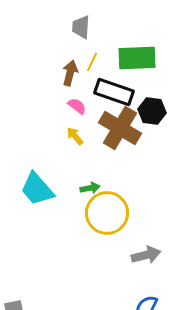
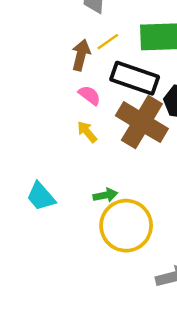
yellow line: (92, 62) -> (108, 42), turned 30
cyan trapezoid: (37, 189) -> (41, 196), size x0.7

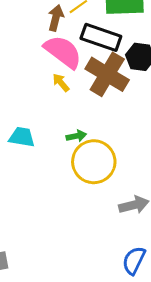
pink semicircle: (90, 95) -> (63, 52), size x2.0
cyan trapezoid: (41, 196) -> (22, 137), turned 140

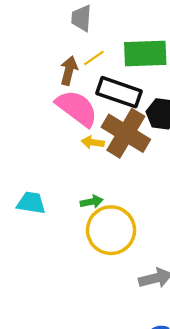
yellow arrow: (61, 83) -> (93, 142), moved, turned -42

